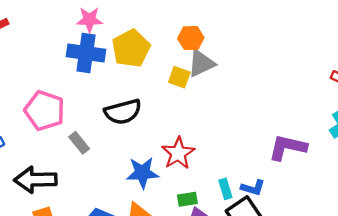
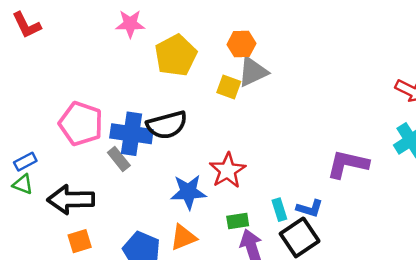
blue cross: (86, 53) -> (131, 134), moved

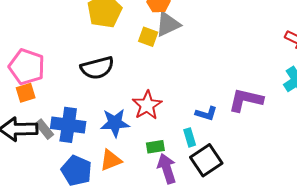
blue cross: (131, 134) -> (68, 125), moved
gray rectangle: (119, 159) -> (44, 129), moved
blue L-shape: (310, 208) -> (206, 114), moved
orange square: (80, 241) -> (26, 93), moved

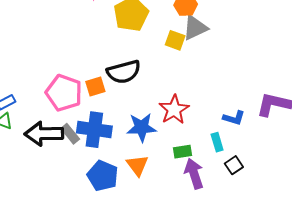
pink pentagon: (27, 67) -> (64, 93), moved
orange square: (26, 93) -> (95, 87), moved
orange triangle: (111, 160) -> (137, 165), turned -45
black square: (206, 160) -> (234, 165), size x0.6

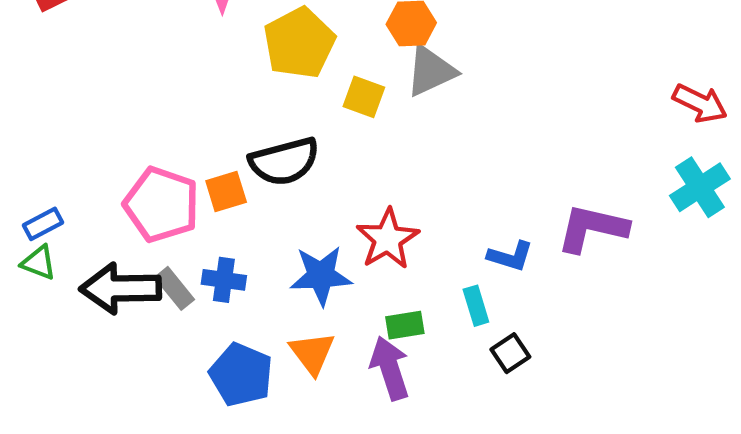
yellow square: (175, 40) -> (364, 97), moved
blue cross: (94, 130) -> (224, 280), size x0.6
purple arrow: (194, 174) -> (390, 368), moved

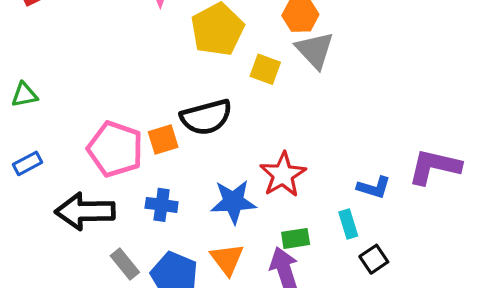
gray triangle: (431, 71) -> (315, 50), turned -48
green triangle: (39, 263) -> (24, 95), moved, turned -32
gray rectangle: (174, 288) -> (125, 264), moved

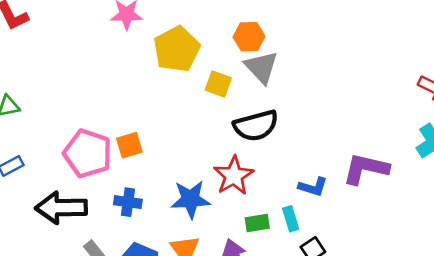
black semicircle: (206, 117) -> (256, 126), moved
green rectangle: (296, 238) -> (257, 223), moved

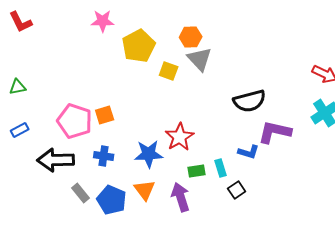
black semicircle: (256, 126) -> (250, 101), moved
blue L-shape: (313, 187) -> (249, 152), moved

